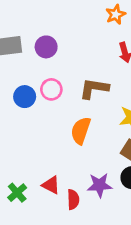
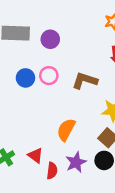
orange semicircle: (81, 131) -> (66, 130), moved
purple star: (99, 185) -> (76, 162), turned -30

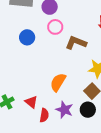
pink circle: (49, 76) -> (55, 27), moved
purple star: (76, 162) -> (64, 110), turned -30

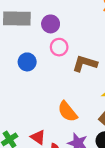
orange semicircle: (58, 82) -> (68, 112), turned -66

